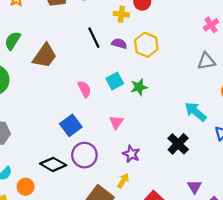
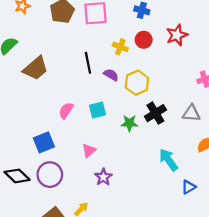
green star: (139, 87) -> (129, 123), moved
pink semicircle: (84, 89) -> (66, 110), turned -133
black cross: (178, 144) -> (155, 113), moved
purple star: (131, 154) -> (103, 177), moved

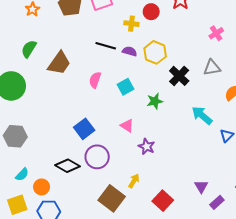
black line: (88, 63) -> (106, 46), turned -48
pink semicircle: (66, 110) -> (95, 80), moved
green star: (129, 123) -> (155, 101), moved
pink triangle: (89, 150) -> (127, 126), turned -32

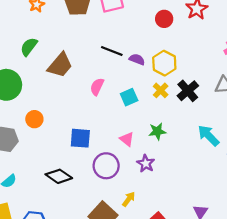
yellow cross: (131, 24) -> (161, 90), moved, turned 32
green star: (155, 101) -> (157, 131), moved
blue square: (84, 129) -> (80, 138), turned 36
purple circle: (97, 157) -> (106, 166), moved
orange circle: (42, 187) -> (34, 119), moved

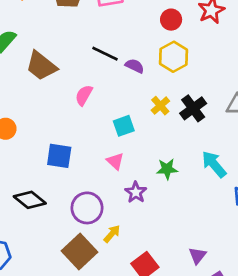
yellow hexagon: (164, 63) -> (174, 57), moved
brown trapezoid: (60, 65) -> (41, 66), turned 84
cyan square: (129, 97) -> (124, 126), moved
green star: (157, 131) -> (167, 169), moved
purple circle: (106, 166) -> (87, 208), moved

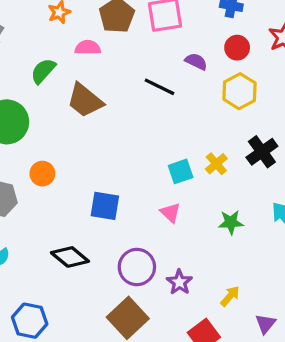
purple semicircle: (135, 66) -> (196, 61), moved
pink semicircle: (84, 95) -> (88, 48), moved, turned 60
yellow cross: (160, 106) -> (216, 164), moved
purple star: (136, 192) -> (179, 282), moved
yellow arrow: (112, 234) -> (230, 296), moved

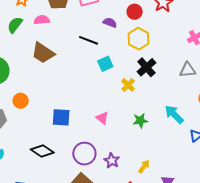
green semicircle: (43, 71) -> (15, 25), moved
black cross: (262, 152) -> (146, 67), moved
cyan square: (181, 171) -> (105, 64), moved

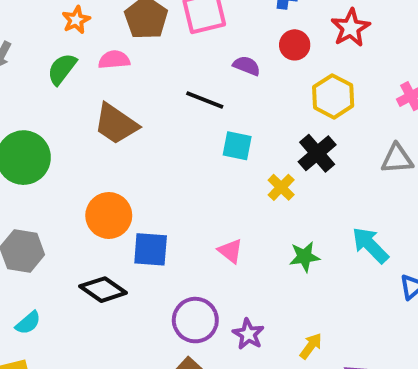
yellow hexagon: (138, 39) -> (333, 96), moved
cyan square: (105, 64) -> (237, 146), turned 35
orange circle: (21, 101) -> (109, 215), moved, size x1.5
black diamond: (42, 151) -> (103, 290), moved

